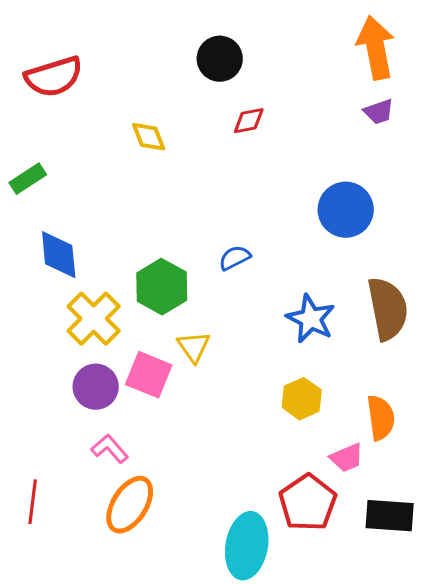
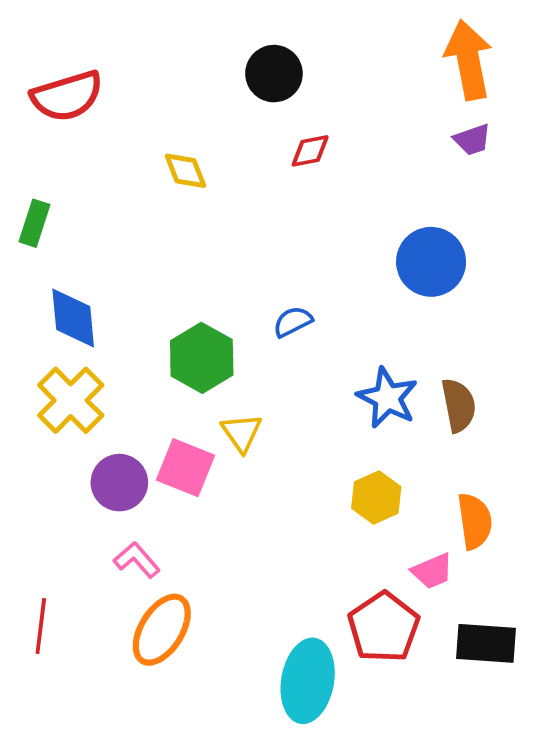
green rectangle: (28, 179) -> (35, 223), turned -39
brown semicircle: (388, 309) -> (459, 405), moved, size x0.7
yellow cross: (94, 319) -> (71, 400), moved

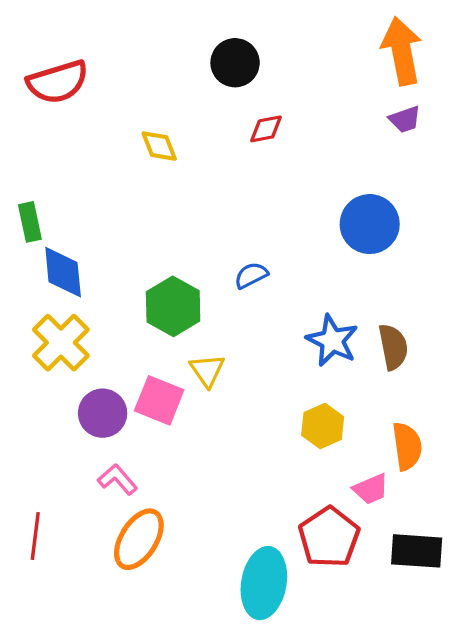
green rectangle: (35, 223) -> (30, 222), moved, turned -30

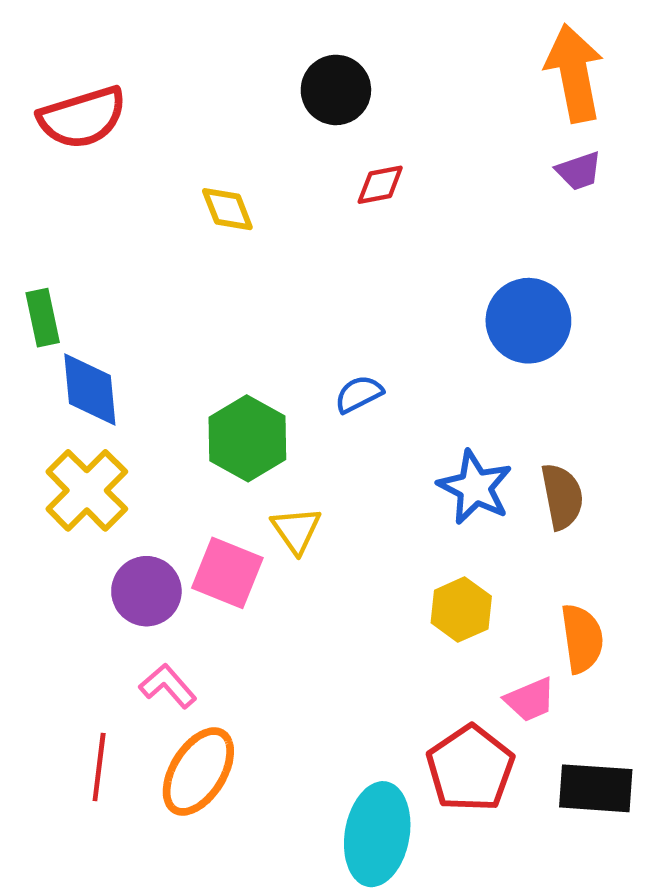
red line: (35, 536) -> (99, 767), moved

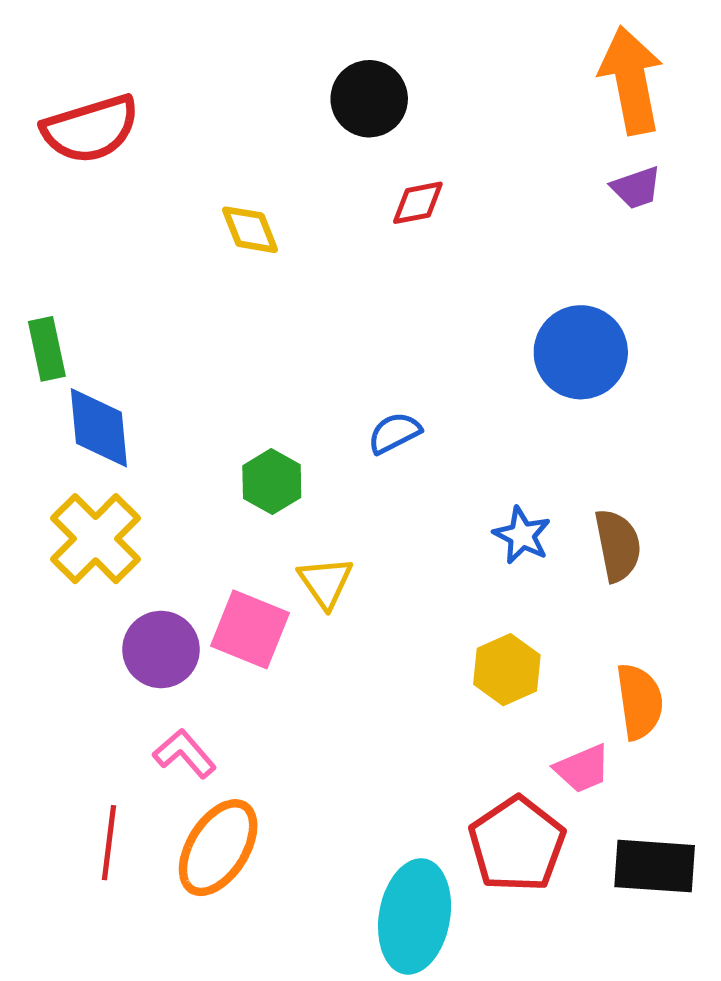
green hexagon: (247, 438) -> (272, 482), size x0.7
blue star: (475, 487) -> (522, 535), size x0.7

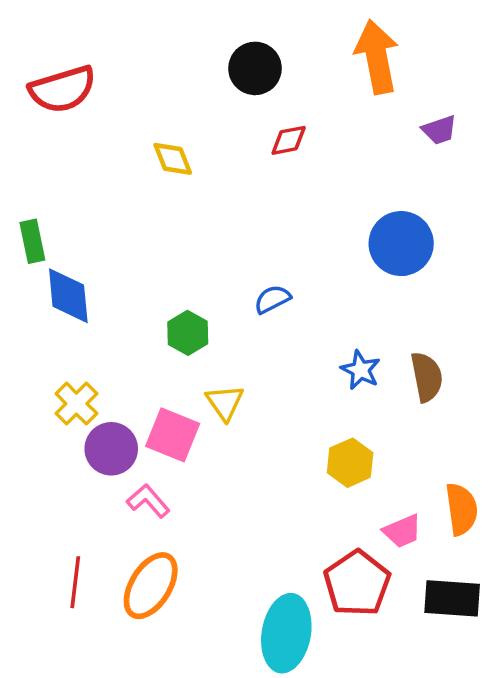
orange arrow: (631, 80) -> (377, 57), moved
yellow cross: (96, 539) -> (76, 404), moved, size x0.7
orange semicircle: (640, 702) -> (461, 509), moved
pink L-shape: (184, 754) -> (148, 501), moved

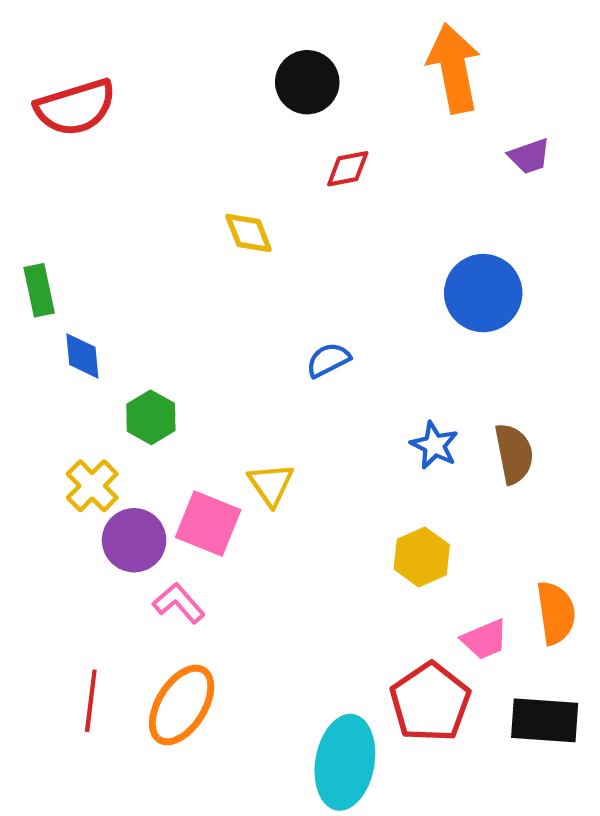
yellow diamond: (173, 159) -> (249, 233), moved
blue diamond: (68, 296) -> (82, 356), size x0.7
green hexagon: (188, 333) -> (151, 417), moved

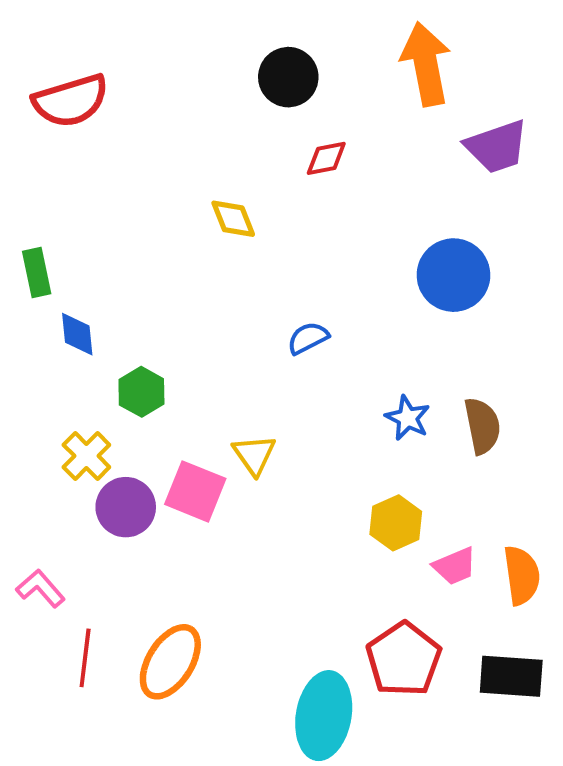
purple trapezoid: (529, 156) -> (497, 147), size x1.6
pink L-shape: (179, 603) -> (41, 588), moved
pink trapezoid: (485, 639) -> (455, 566), moved

